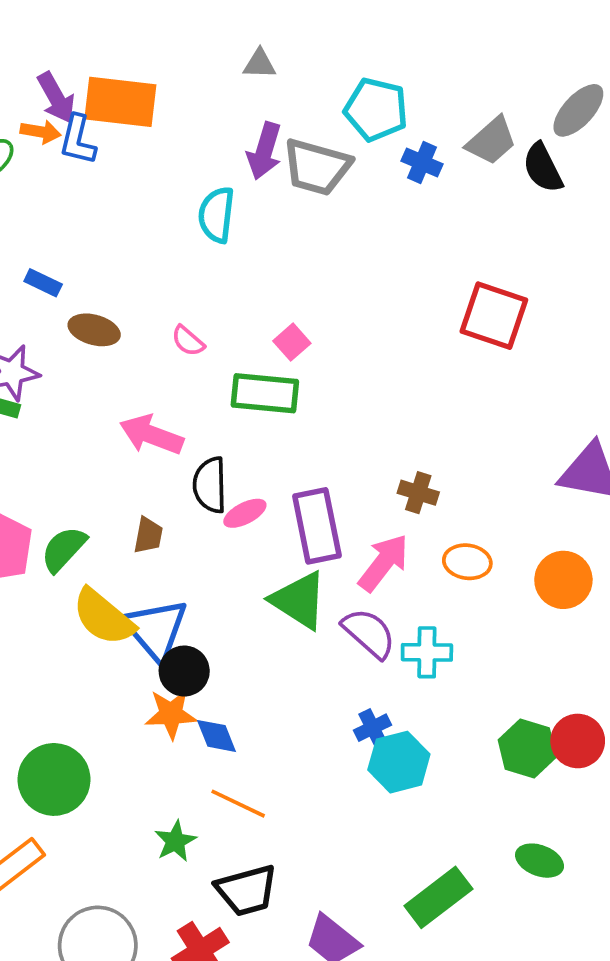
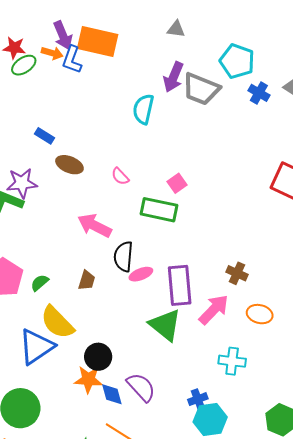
green semicircle: (64, 549) -> (40, 283), size x0.7
blue triangle: (155, 630) -> (36, 347), moved, turned 30
purple semicircle: (369, 633) -> (141, 387), moved

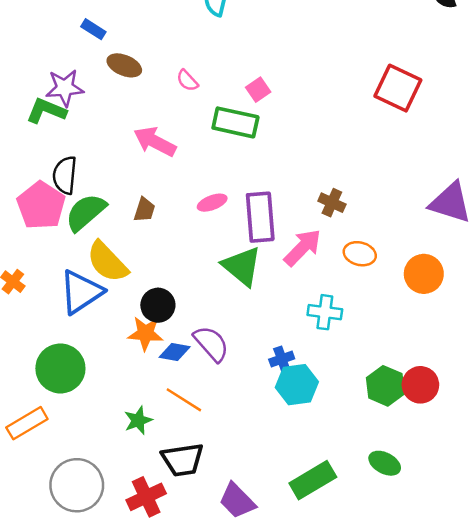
black semicircle: (123, 257) -> (65, 175), moved
green semicircle: (40, 283) -> (86, 212), size x1.8
blue diamond: (112, 394) -> (175, 352), turned -65

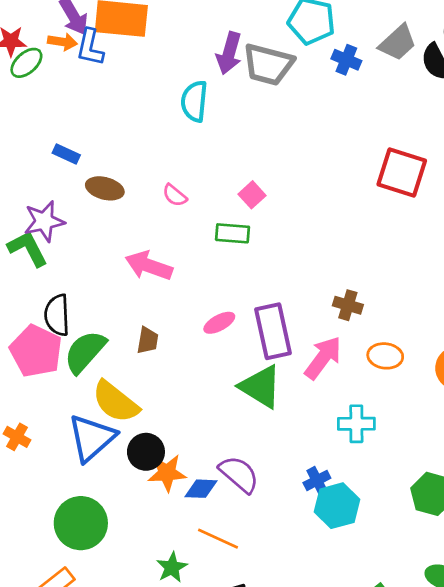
green L-shape: (46, 111) -> (28, 249), turned 48
green rectangle: (235, 122) -> (233, 233), size x0.7
black circle: (158, 305) -> (146, 452), moved

